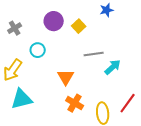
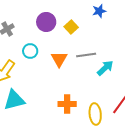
orange triangle: (66, 77) -> (59, 59), moved
orange cross: (75, 103) -> (67, 104), turned -30

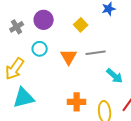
purple circle: (46, 22) -> (44, 20), moved
cyan arrow: (105, 68) -> (115, 76), moved, turned 84

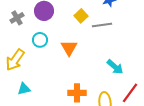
gray line: (96, 53) -> (102, 25), moved
cyan triangle: (24, 98) -> (24, 89), size x0.6

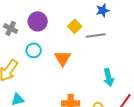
gray cross: (17, 18) -> (11, 28), turned -32
cyan arrow: (115, 67) -> (109, 77), turned 36

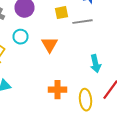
yellow square: (75, 26) -> (62, 13), turned 32

